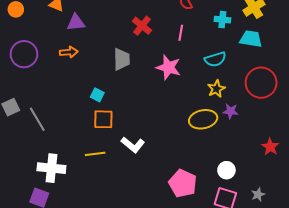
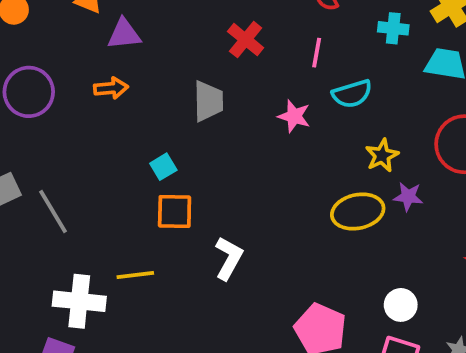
cyan semicircle: (215, 59) -> (352, 94), moved
pink star: (168, 67) -> (294, 116), size x0.7
cyan square: (97, 95) -> (163, 167), turned 32
white L-shape: (133, 145) -> (229, 258), turned -100
yellow line: (95, 154) -> (135, 275), moved

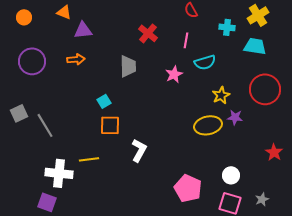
pink star: (294, 116) -> (174, 74), turned 30

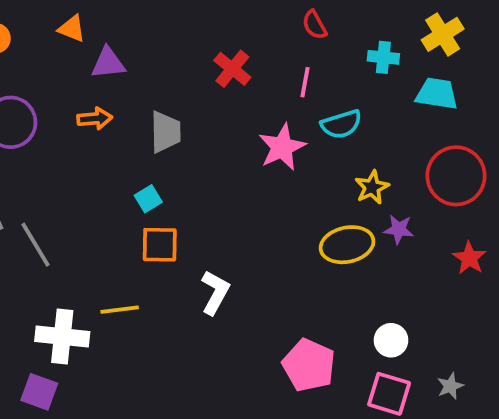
gray trapezoid: (128, 66) -> (165, 132), moved
pink star: (174, 74) -> (282, 147), size x1.4
red star: (274, 152) -> (469, 258), moved

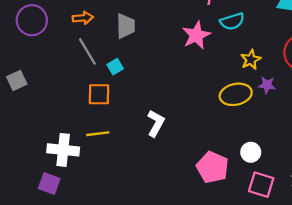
gray line: (35, 245) -> (87, 51), moved
orange square: (160, 245) -> (99, 94), moved
white circle: (391, 340) -> (251, 152), moved

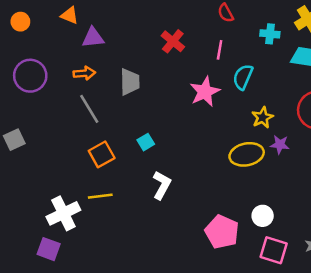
cyan semicircle: (232, 21) -> (243, 77), turned 130
cyan square: (115, 67) -> (146, 142), moved
orange square: (99, 94) -> (102, 154), turned -30
white cross: (63, 150) -> (63, 213), turned -32

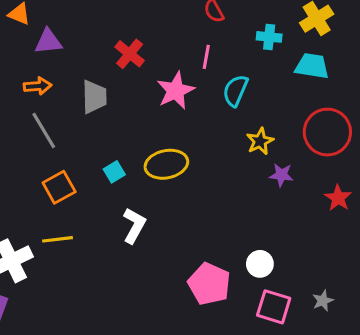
red cross: (173, 41) -> (130, 54), moved
pink star: (205, 92) -> (176, 91), moved
yellow ellipse: (247, 154) -> (166, 164), moved

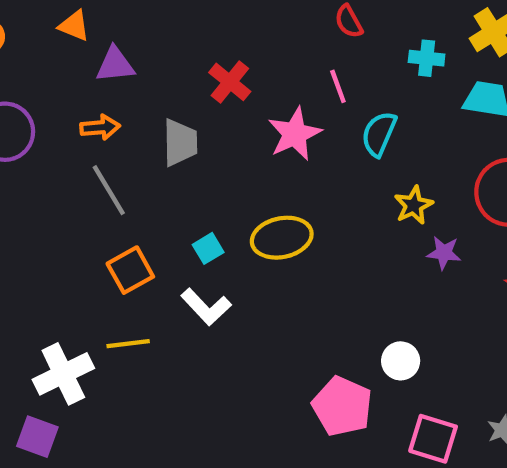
pink line: (206, 57) -> (338, 86), turned -30
white L-shape: (134, 226) -> (206, 307), moved, turned 108
white circle: (260, 264) -> (401, 361), moved

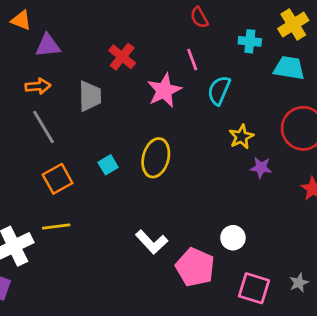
yellow ellipse: (282, 238) -> (156, 158), turned -63
white L-shape: (206, 307) -> (152, 242), moved

